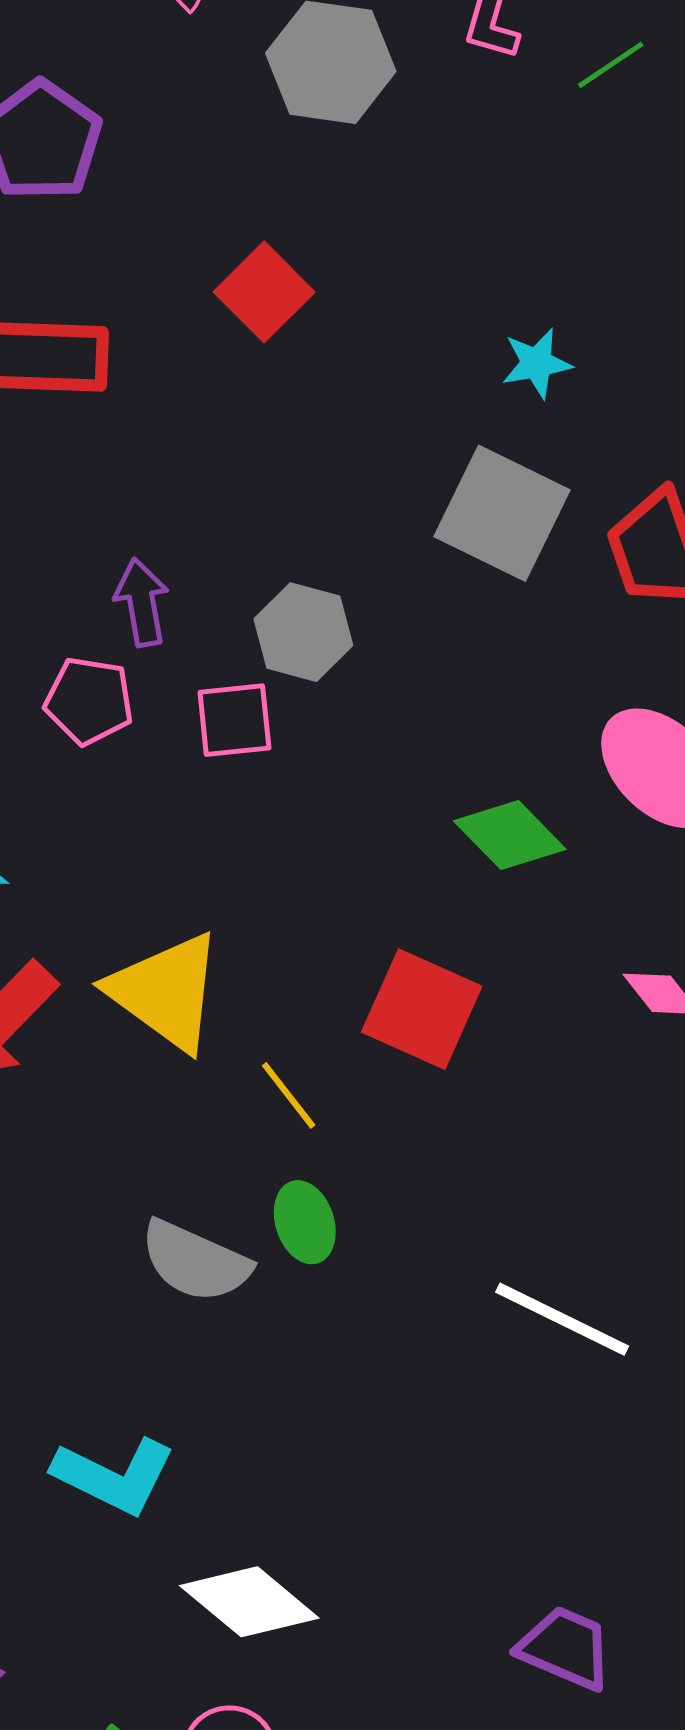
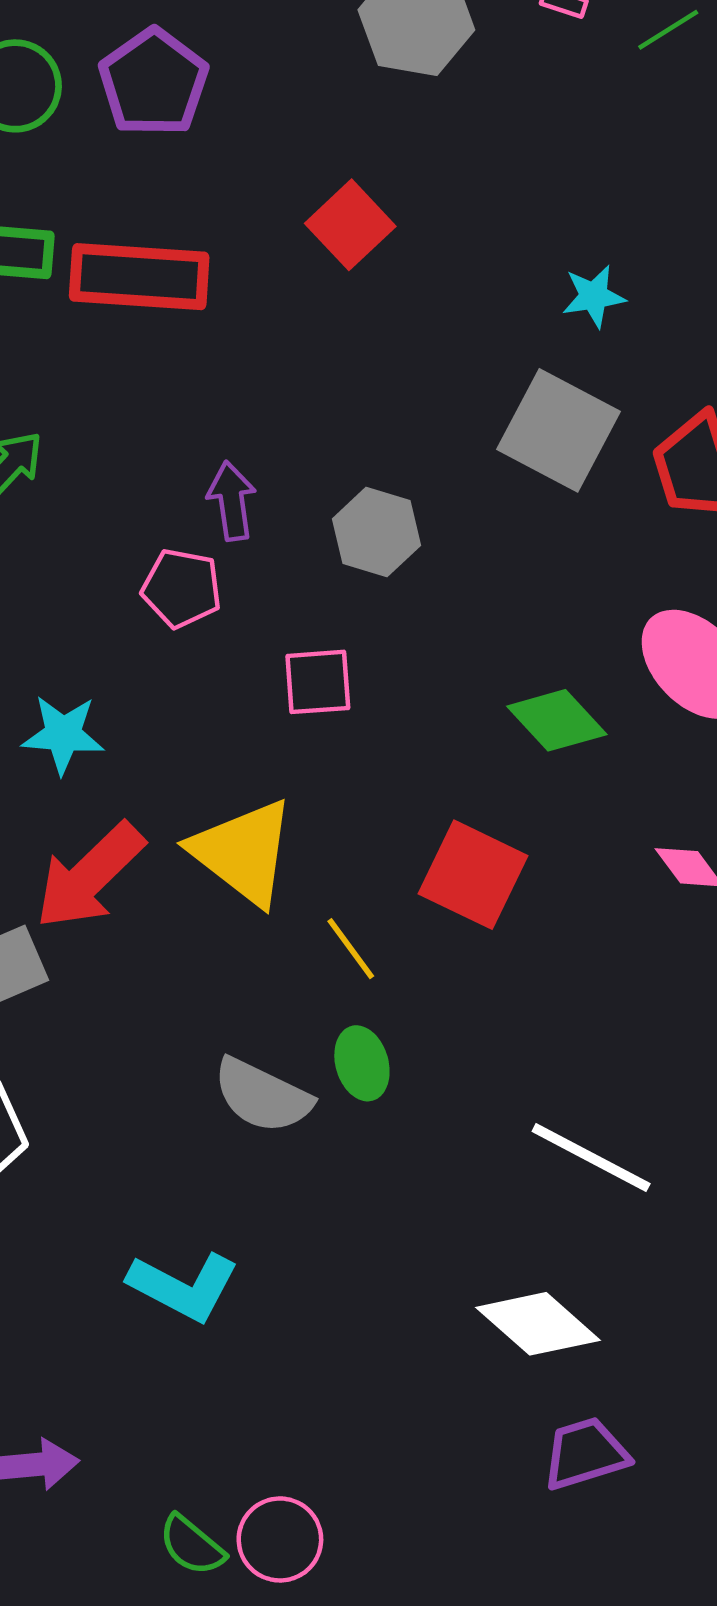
pink square: (234, 720) -> (318, 682), moved
white diamond: (249, 1602) -> (538, 1324), moved
purple trapezoid: (565, 1648) -> (585, 1454), turned -42

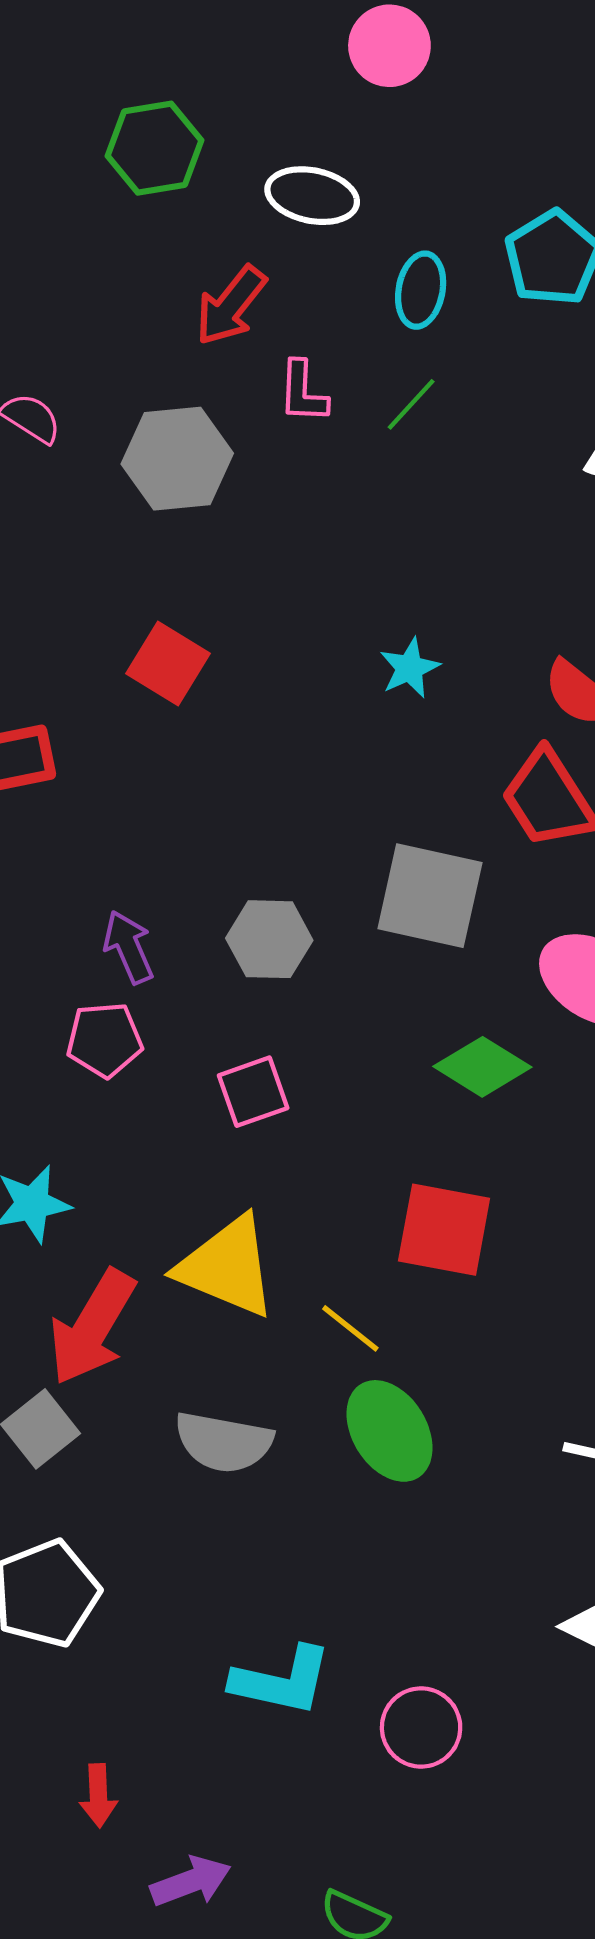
gray square: (558, 430) -> (430, 896), moved
green ellipse: (362, 1063) -> (389, 1431), size x1.5
gray semicircle: (262, 1096) -> (224, 1442), moved
pink circle: (280, 1539) -> (421, 1727), moved

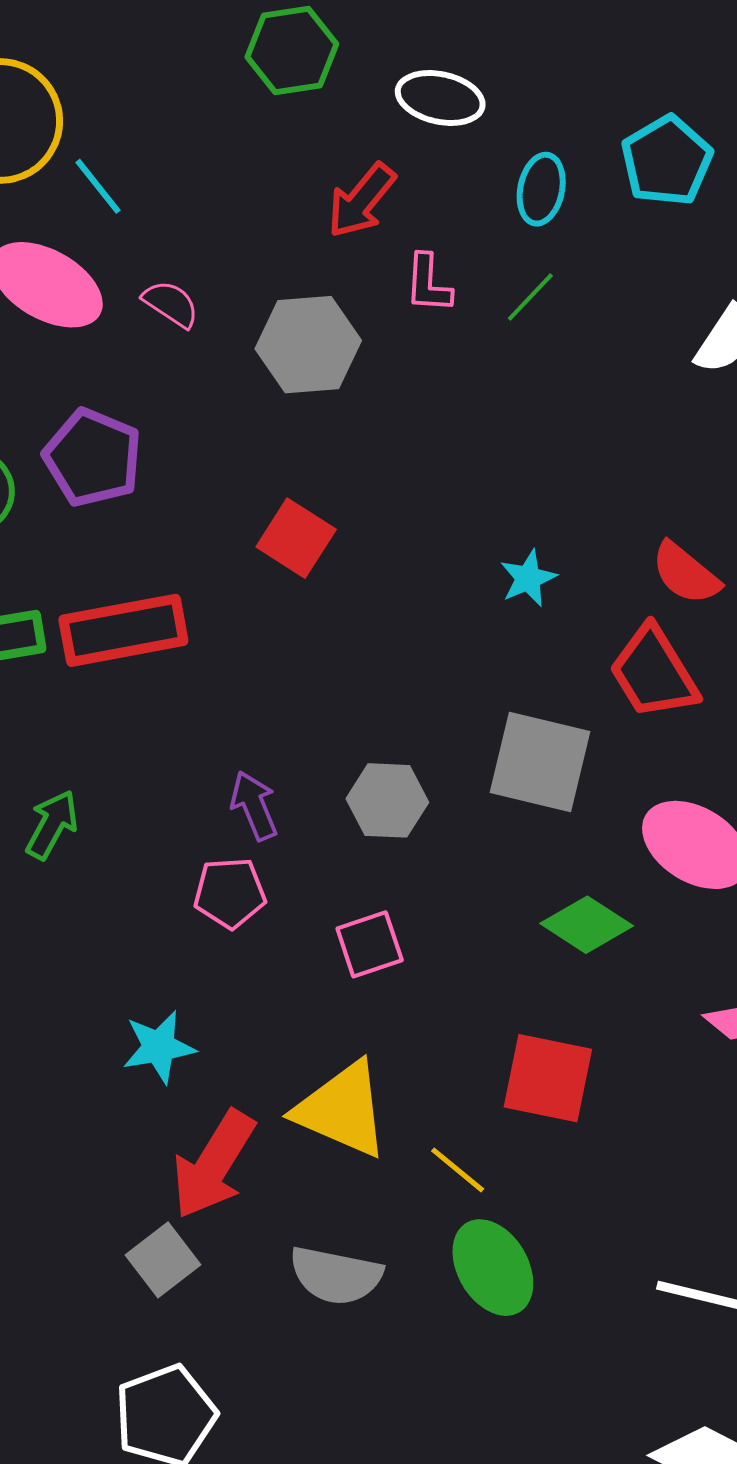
cyan star: (410, 668) -> (528, 578), moved

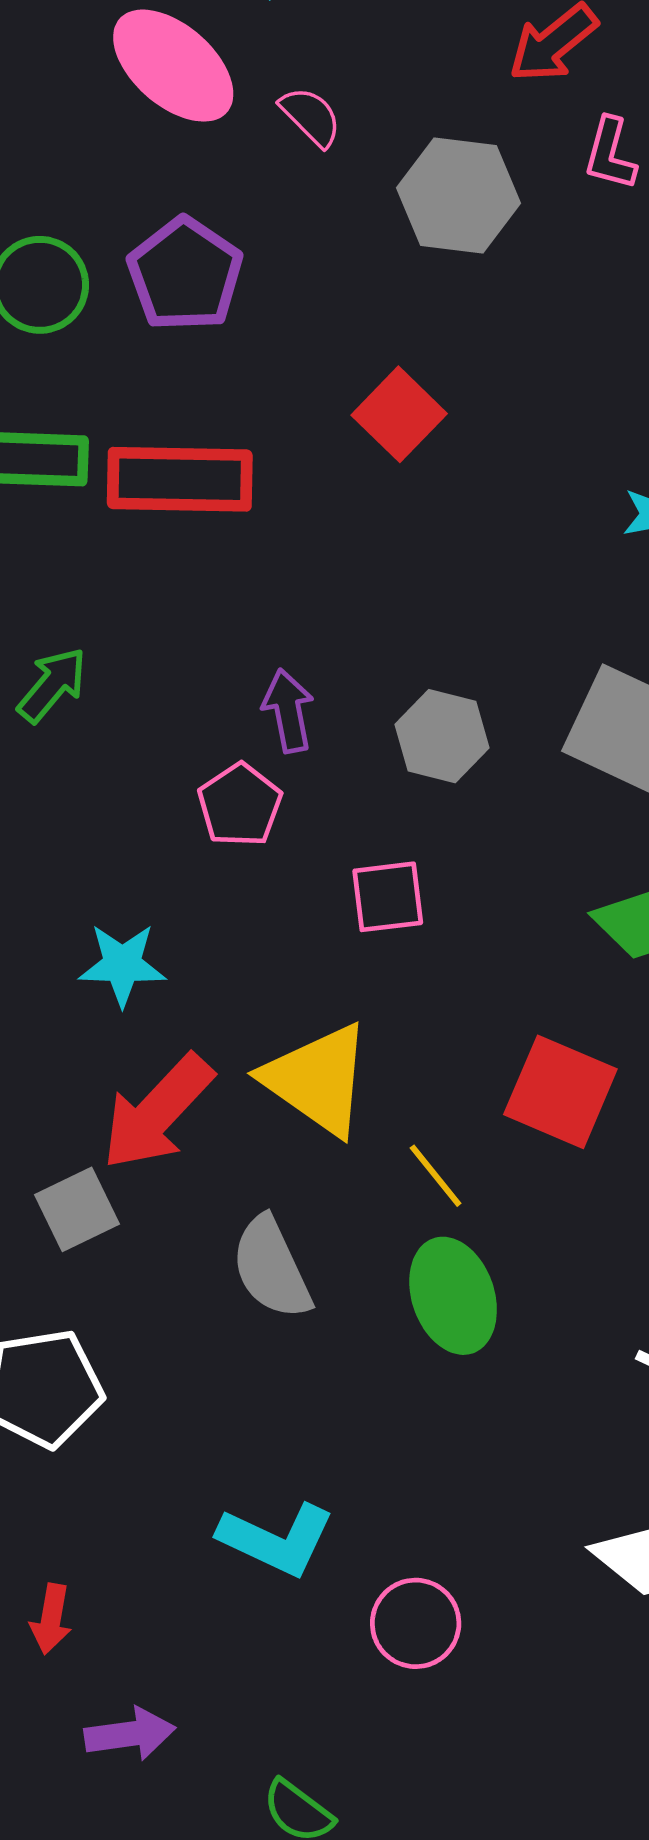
pink pentagon: (230, 893) -> (240, 805), turned 30
gray semicircle: (336, 1275) -> (271, 1268), turned 42

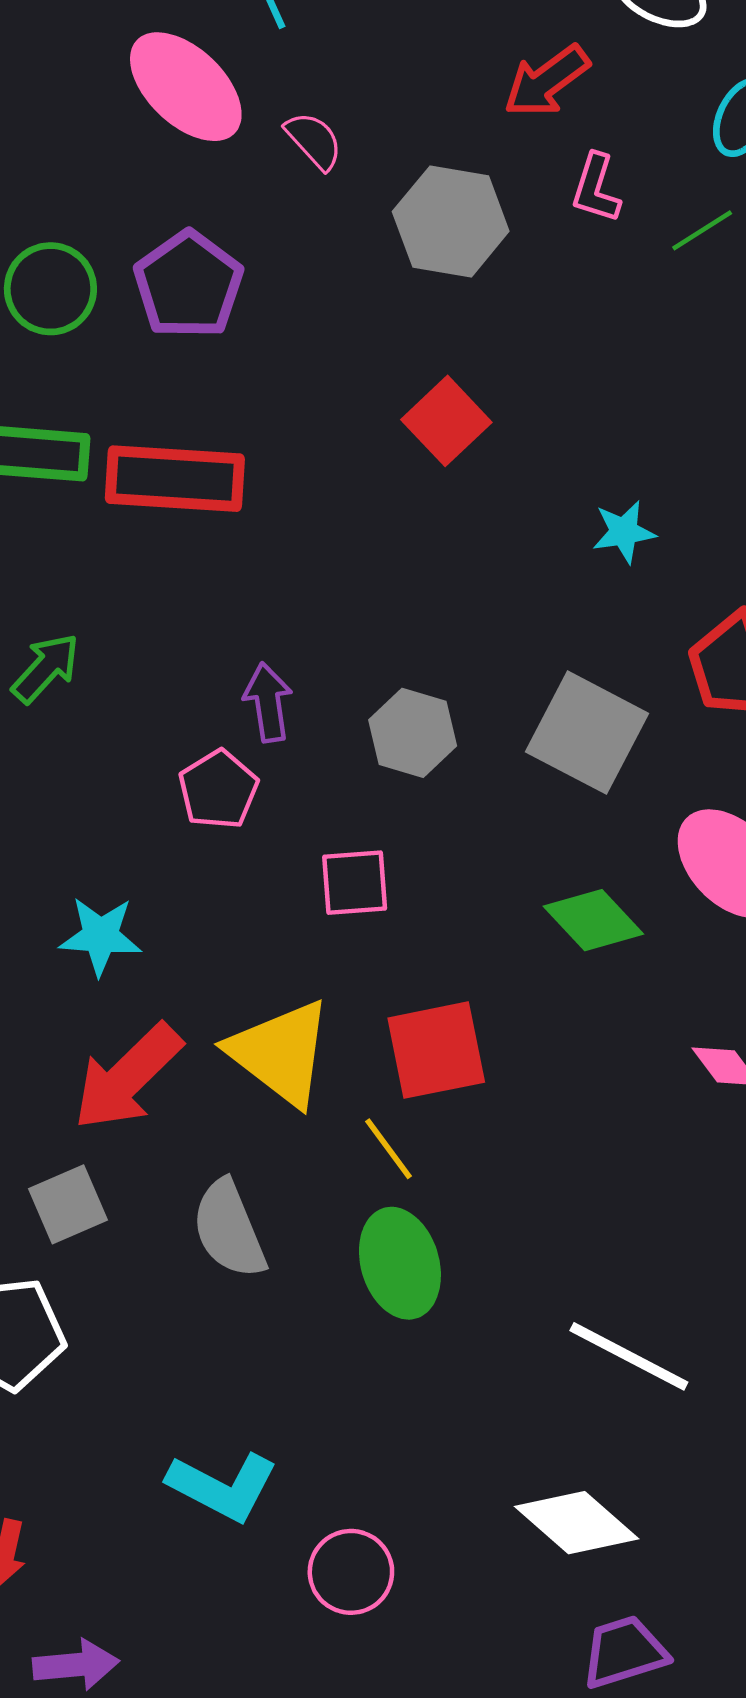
red square: (399, 414) -> (446, 421), moved
red square: (560, 1092) -> (436, 1050), moved, turned -37
gray square: (77, 1209) -> (68, 1204), moved

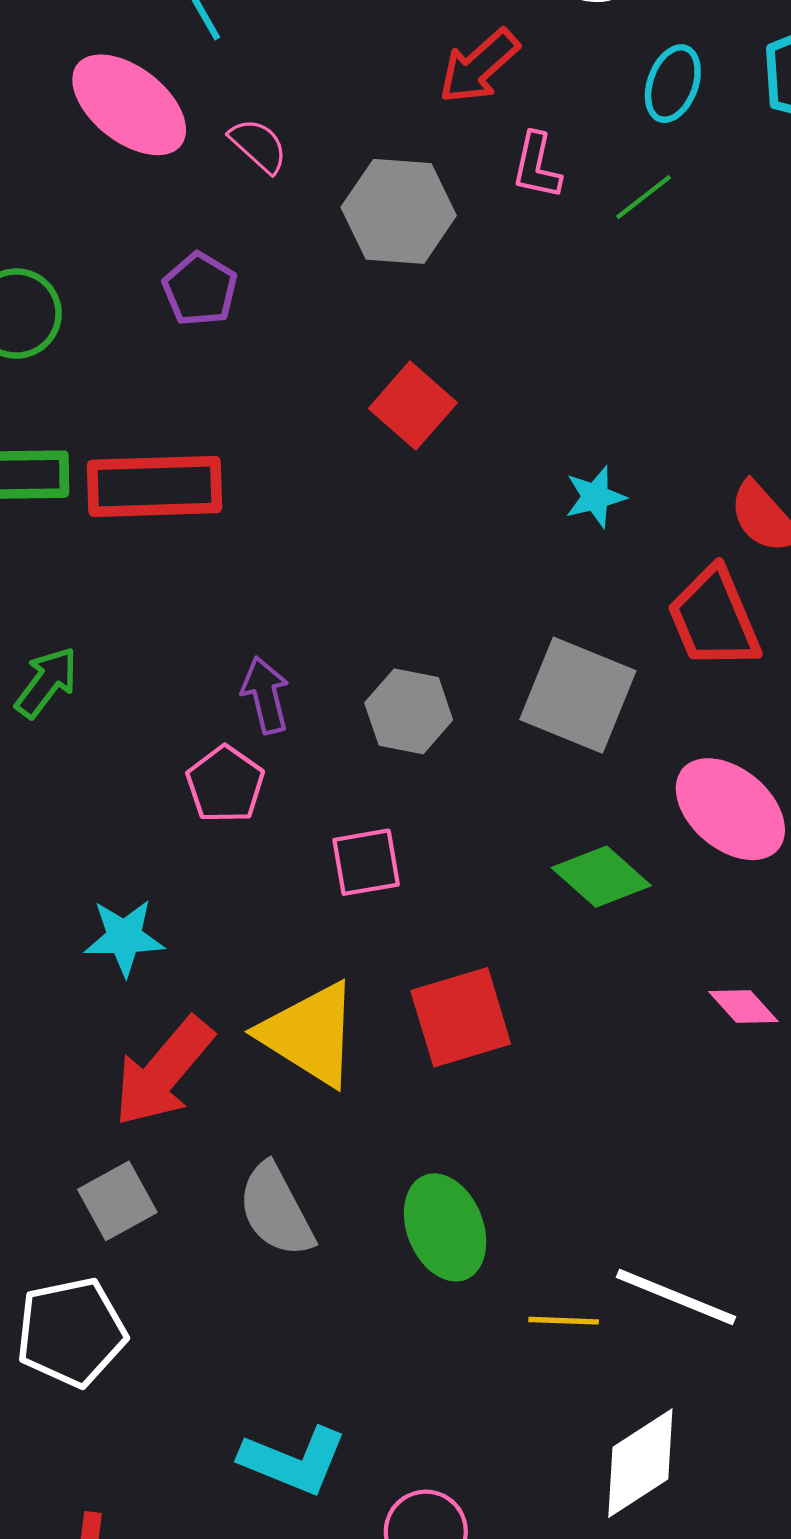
purple pentagon: (188, 285) -> (200, 289), moved, size x0.7
yellow line: (388, 1149) -> (564, 1321), moved, turned -46
white diamond: (577, 1523) -> (640, 1463), turned -69

